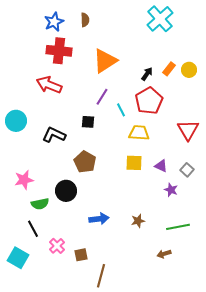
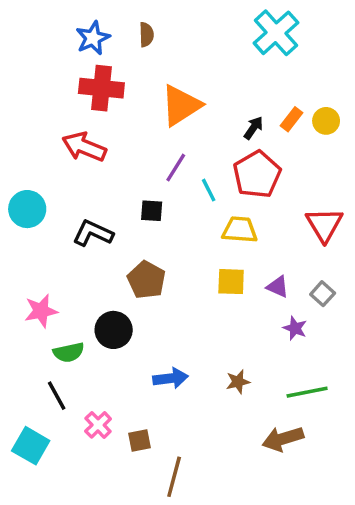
brown arrow: (164, 254) -> (283, 439), size x1.6

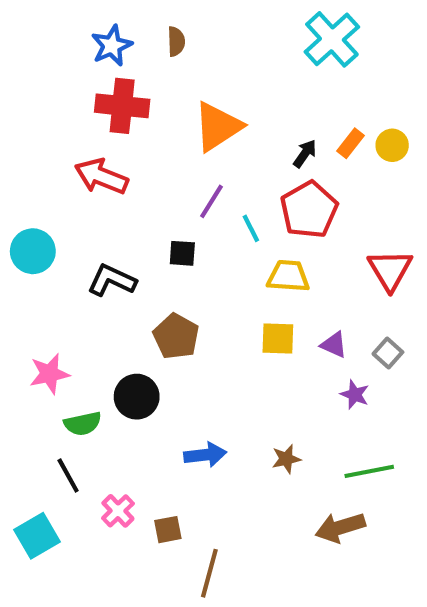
cyan square: (31, 446) -> (37, 536), turned 30

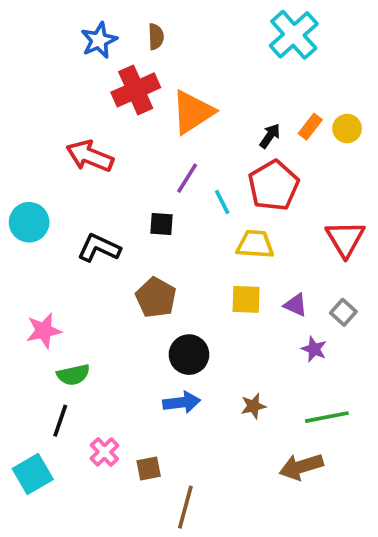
red cross: (122, 106) -> (136, 90), moved, turned -30
black circle: (137, 397) -> (189, 355), moved
black line: (68, 476) -> (60, 421), turned 48

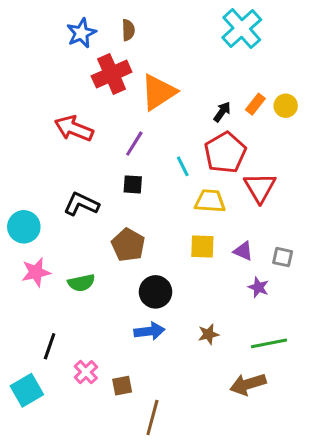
purple line: (187, 178) -> (134, 144), moved
cyan circle: (29, 222) -> (24, 227), moved
red triangle: (345, 239) -> (260, 187), moved
gray square: (343, 312) -> (283, 257), turned -30
green semicircle: (73, 375) -> (81, 283), moved

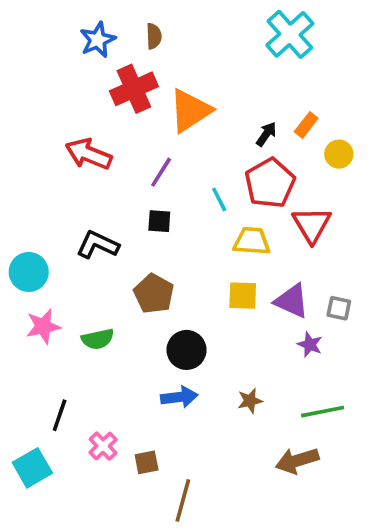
yellow circle: (286, 106) -> (339, 154), moved
purple triangle: (243, 251) -> (292, 301), size x1.5

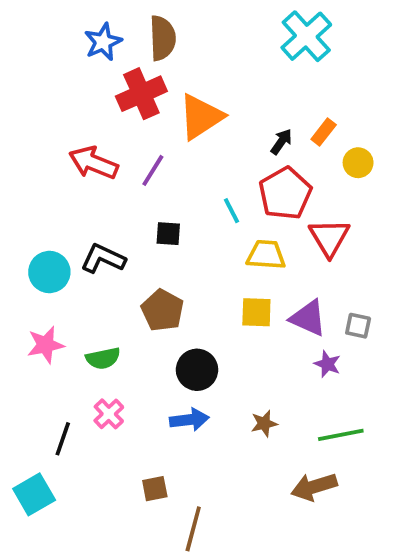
brown semicircle: (154, 36) -> (162, 38), size x1.6
purple line: (161, 172) -> (153, 170), moved
cyan circle: (29, 272) -> (49, 272), moved
pink cross: (103, 446) -> (109, 414), moved

